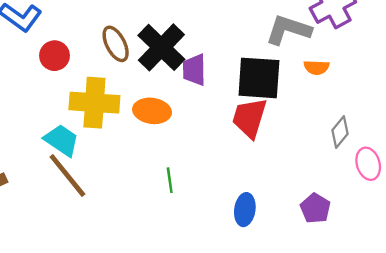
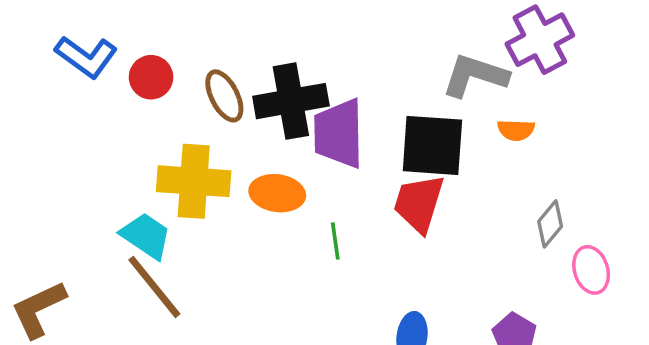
black cross: (161, 47) -> (291, 101), turned 36
red circle: (55, 56) -> (151, 77), moved
purple trapezoid: (194, 70) -> (339, 133), size x1.5
green line: (170, 180) -> (335, 241), moved

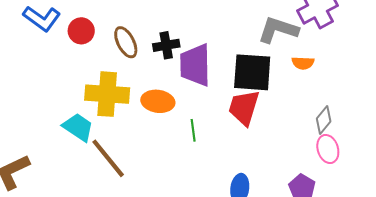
black cross: (291, 101) -> (166, 45), size x0.6
pink ellipse: (591, 270) -> (328, 149), moved
brown line: (154, 287) -> (108, 158), moved

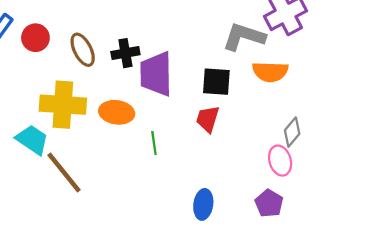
orange semicircle: (303, 63) -> (270, 72), size x1.5
black square: (252, 72) -> (216, 82), size x0.7
red trapezoid: (244, 108) -> (208, 119), size x0.7
pink ellipse: (328, 149) -> (280, 161), moved

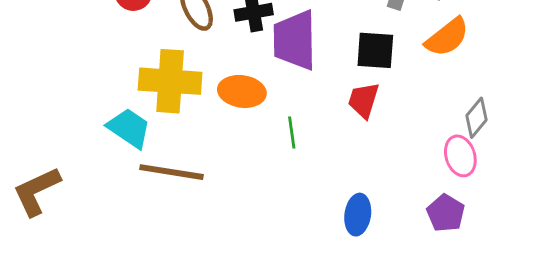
orange semicircle: (270, 72) -> (447, 37), turned -40
brown line: (64, 173) -> (172, 172), turned -42

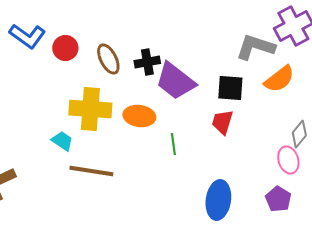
purple trapezoid: (295, 40) -> (175, 81), turned -51
cyan trapezoid: (129, 128) -> (62, 141), size x0.7
blue ellipse: (358, 215) -> (218, 200), size x1.4

